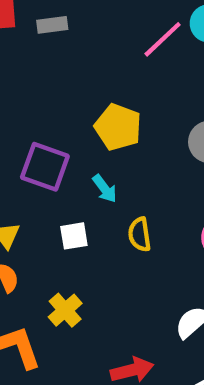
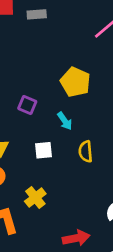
purple square: (45, 167) -> (27, 105), size x0.6

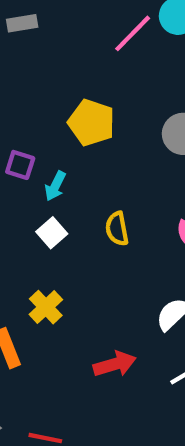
cyan arrow: (65, 121) -> (55, 186), moved, turned 66
white square: (44, 150) -> (52, 233), turned -30

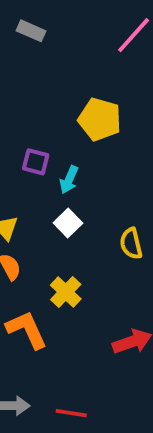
gray rectangle: (22, 23) -> (31, 31), turned 36
yellow semicircle: (117, 229) -> (131, 244), moved

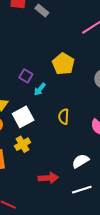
white square: (68, 223) -> (23, 117), moved, size x1.5
yellow semicircle: (131, 244) -> (64, 117), moved

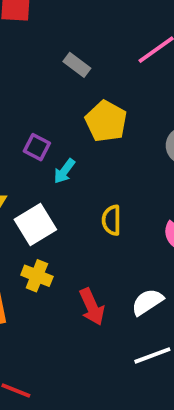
gray rectangle: (42, 11) -> (77, 65), moved
yellow cross: (23, 144) -> (37, 276), turned -35
red arrow: (48, 178) -> (92, 307), moved, turned 72

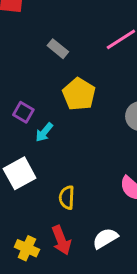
yellow semicircle: (112, 220) -> (67, 198), moved
yellow cross: (37, 276) -> (27, 248), moved

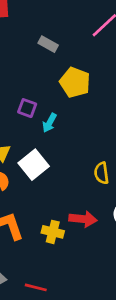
yellow semicircle: (67, 198) -> (101, 173), moved
red arrow: (61, 240) -> (83, 219), turned -52

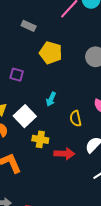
cyan arrow: (49, 123) -> (51, 99), moved
yellow cross: (53, 232) -> (40, 139), moved

